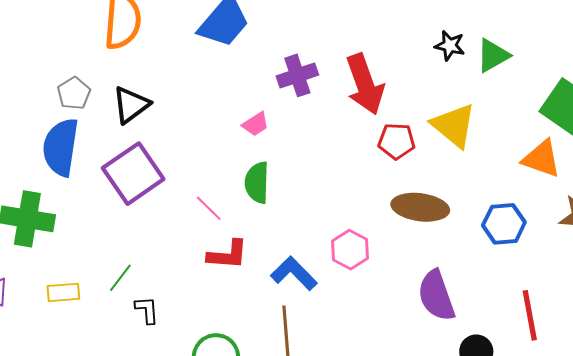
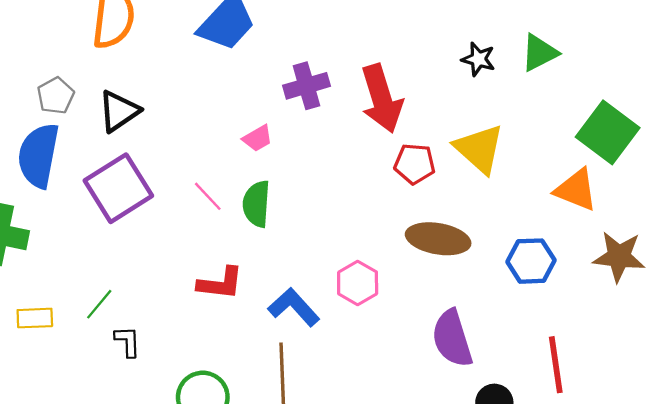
green triangle: (493, 55) -> (539, 53), moved
pink line: (209, 208) -> (208, 196), moved

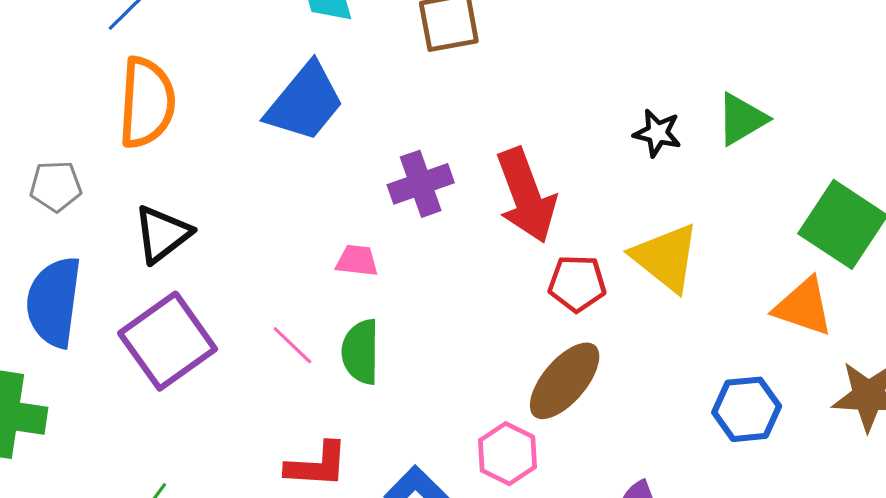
gray pentagon: (56, 96) -> (56, 186), moved, turned 30
pink trapezoid: (258, 138) -> (357, 261), turned -140
brown ellipse: (438, 239) -> (565, 381), moved, turned -56

